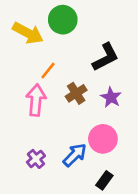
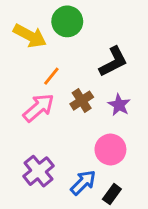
pink arrow: (36, 100) -> (38, 108), turned 44
blue arrow: (75, 155) -> (83, 183), moved
purple cross: (36, 159) -> (38, 171), size x1.5

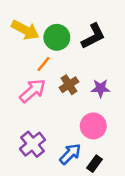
green circle: (67, 21) -> (57, 37), moved
black L-shape: (113, 62) -> (93, 36), moved
purple star: (119, 105) -> (101, 88), turned -30

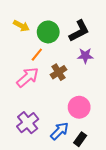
yellow arrow: (25, 30) -> (21, 26), size x0.7
purple star: (101, 88) -> (85, 56), moved

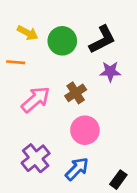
orange line: (37, 55) -> (16, 62), moved, turned 56
pink circle: (79, 107) -> (85, 130), moved
black rectangle: (80, 139) -> (118, 180), moved

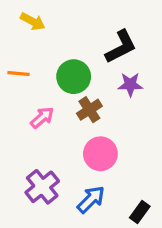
yellow arrow: (28, 33) -> (33, 22), moved
green circle: (62, 41) -> (74, 77), moved
pink arrow: (36, 100) -> (42, 118), size x0.7

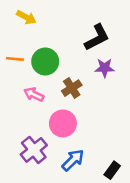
green circle: (74, 77) -> (45, 62), moved
pink arrow: (42, 118) -> (34, 94), turned -114
pink circle: (100, 154) -> (63, 123), moved

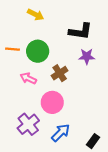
yellow arrow: (26, 17) -> (36, 15), moved
black L-shape: (97, 38) -> (80, 31), turned 35

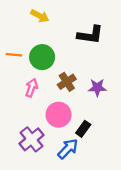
purple star: (87, 56) -> (97, 88), moved
pink arrow: (28, 78) -> (32, 88), turned 84
black rectangle: (93, 141) -> (83, 129), moved

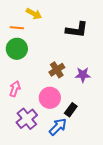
orange line: (14, 55) -> (17, 28), moved
green circle: (42, 57) -> (17, 49), moved
pink arrow: (32, 88) -> (15, 89), moved

